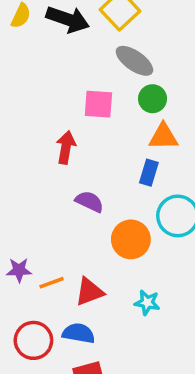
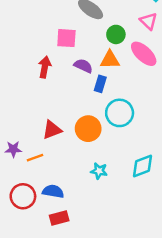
green circle: (153, 99) -> (116, 34), moved
purple semicircle: (89, 202) -> (83, 66), moved
red triangle: (89, 292) -> (52, 130), moved

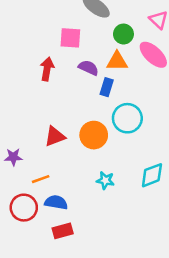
orange line: (35, 158) -> (41, 179), moved

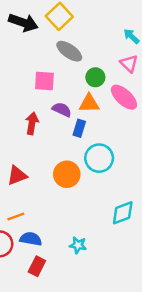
red arrow: (47, 69) -> (32, 123), moved
red triangle: (55, 136) -> (17, 176), moved
cyan star: (105, 180) -> (78, 245), moved
red rectangle: (63, 231) -> (37, 266), turned -48

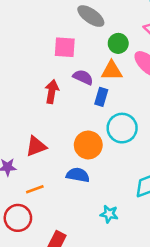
blue semicircle: (31, 239) -> (78, 175), moved
cyan star: (78, 245) -> (109, 214), moved

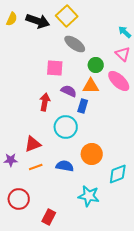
cyan circle: (122, 128) -> (66, 127), moved
orange circle: (88, 145) -> (92, 154), moved
orange line: (35, 189) -> (36, 167), moved
cyan star: (109, 214) -> (89, 196), size x1.5

